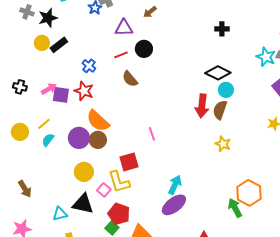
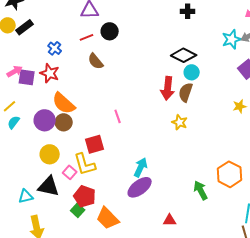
cyan star: (266, 57) -> (232, 39), turned 30
yellow star: (223, 144) -> (180, 122), moved
orange hexagon: (249, 193) -> (230, 174), moved

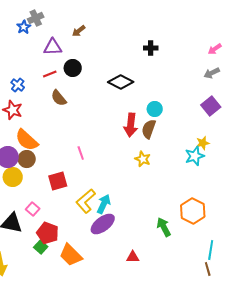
cyan star: (232, 39) -> (195, 156), moved
black diamond: (184, 55) -> (121, 82), moved
yellow circle: (50, 154) -> (13, 177), moved
yellow L-shape: (85, 164) -> (86, 201), moved, turned 65

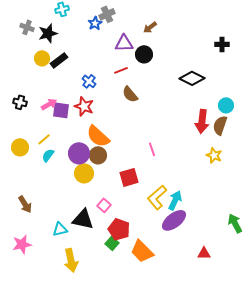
black circle: (73, 68) -> (144, 54), moved

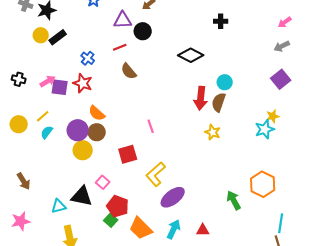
orange semicircle: (98, 136) -> (97, 113), size x0.7
cyan arrow: (175, 200) -> (174, 229), moved

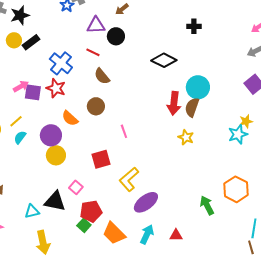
red line: (120, 47) -> (93, 52), turned 48
blue cross: (88, 58) -> (61, 63), size x1.6
cyan circle: (225, 82) -> (198, 87), size x1.5
brown circle: (97, 132) -> (96, 106), moved
red pentagon: (118, 206) -> (91, 211), turned -30

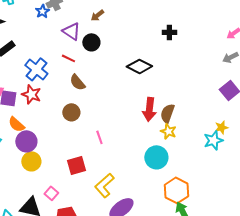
purple triangle: (96, 25) -> (71, 31), turned 36
cyan circle: (198, 87) -> (156, 157), moved
orange semicircle: (70, 118) -> (16, 124), moved
yellow star: (186, 137) -> (168, 131), moved
orange hexagon: (236, 189) -> (176, 190), moved

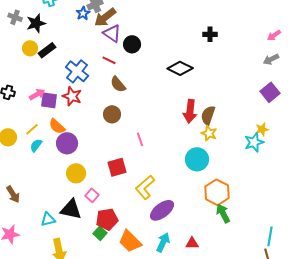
brown arrow: (97, 15) -> (105, 17), moved, size x1.6
yellow circle: (31, 161) -> (76, 173), moved

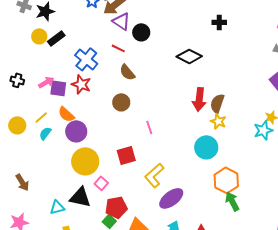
yellow circle: (76, 173) -> (85, 161), size x1.4

